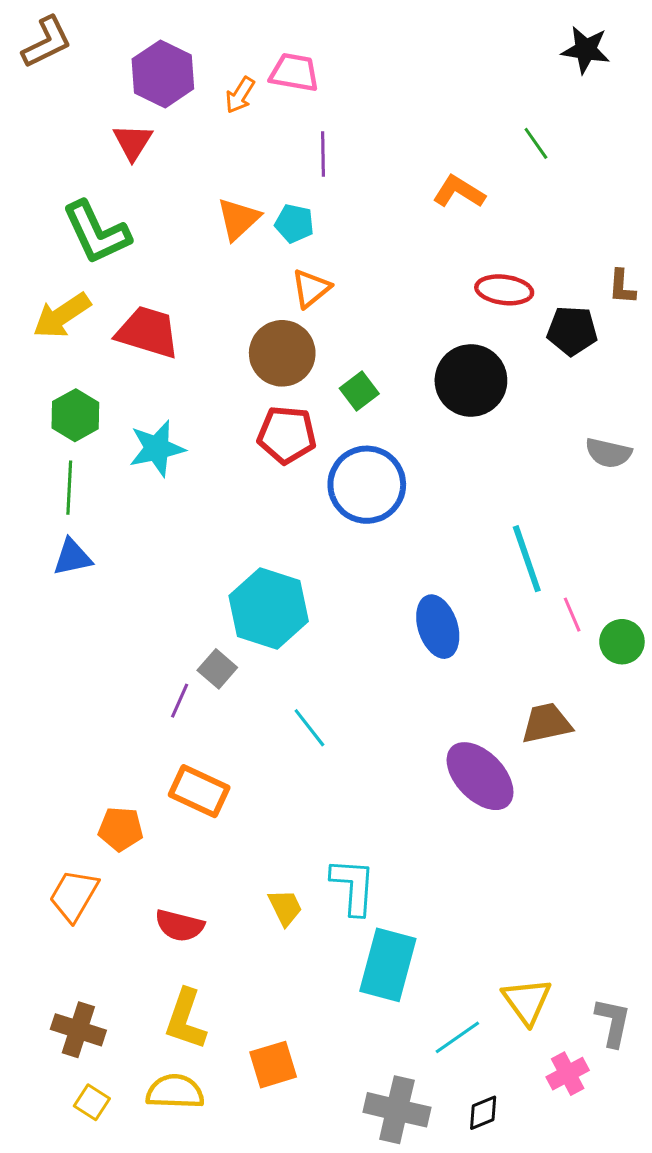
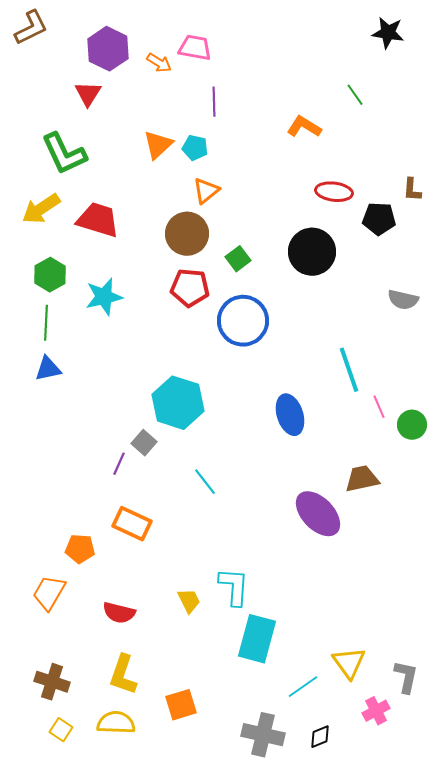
orange arrow: (240, 95) -> (159, 63), turned -90

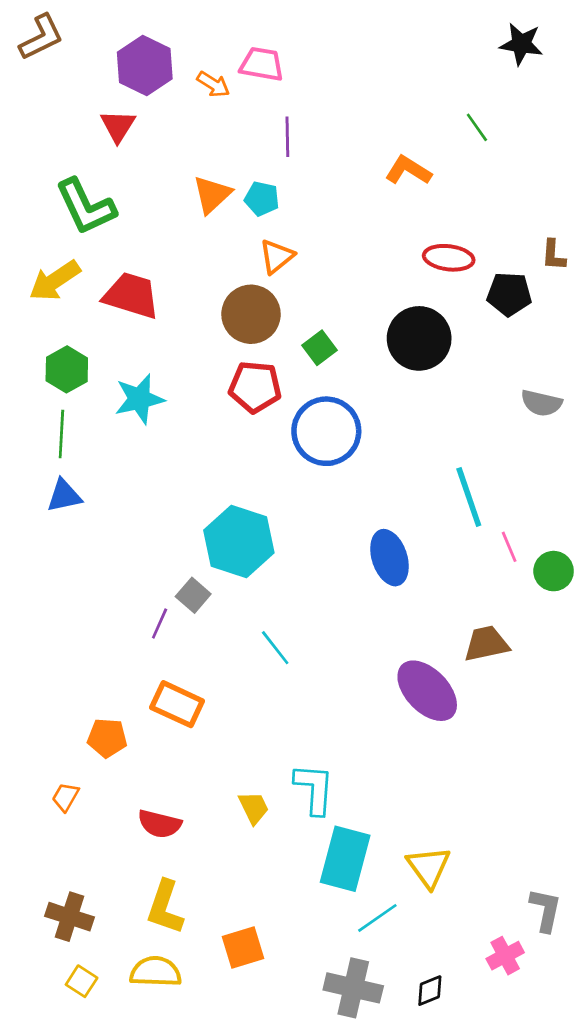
orange trapezoid: (49, 593) -> (65, 797), size x0.6
yellow triangle: (349, 663) -> (428, 867), moved
cyan line: (303, 687) -> (377, 918), moved

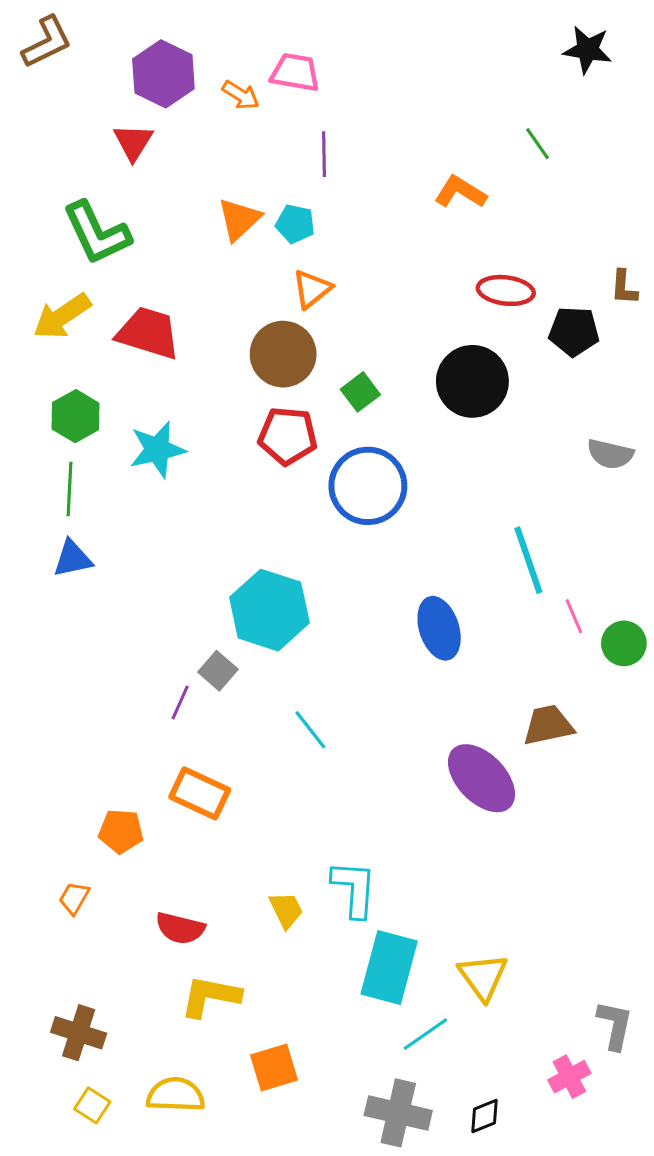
yellow L-shape: (165, 907) -> (210, 996), moved, turned 82

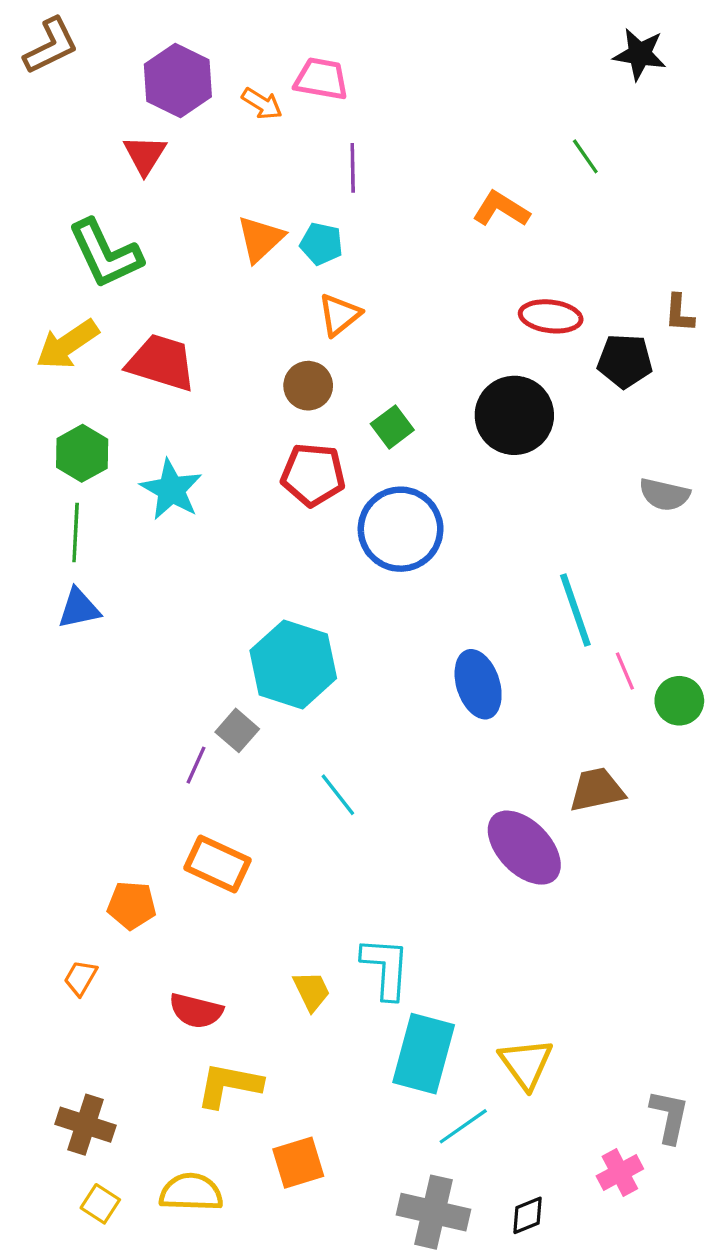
brown circle: (283, 354) -> (308, 386), size x0.7
cyan star: (157, 450) -> (171, 490), turned -30

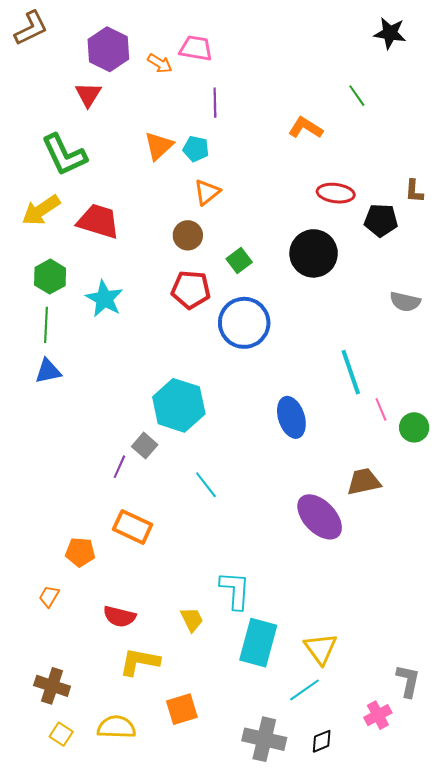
yellow trapezoid: (311, 991) -> (192, 620), moved
cyan line: (463, 1126) -> (304, 690), moved

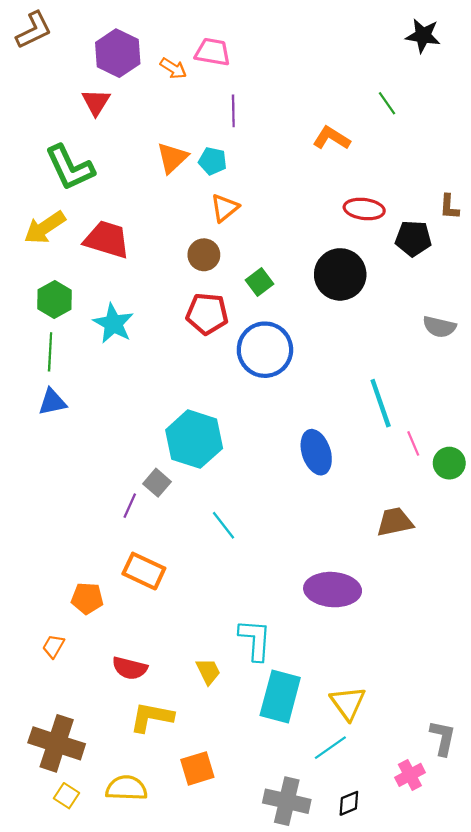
purple ellipse: (320, 517) -> (333, 590), moved, turned -42
brown cross: (52, 686) -> (57, 743), size x1.4

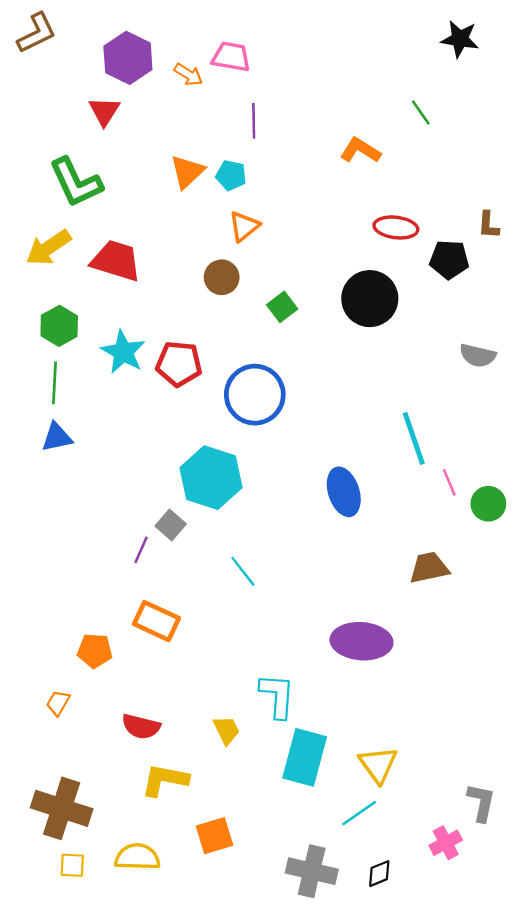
red pentagon: (207, 314) -> (179, 364), moved
blue circle: (265, 350) -> (255, 395), moved
yellow square: (66, 796) -> (72, 865), turned -30

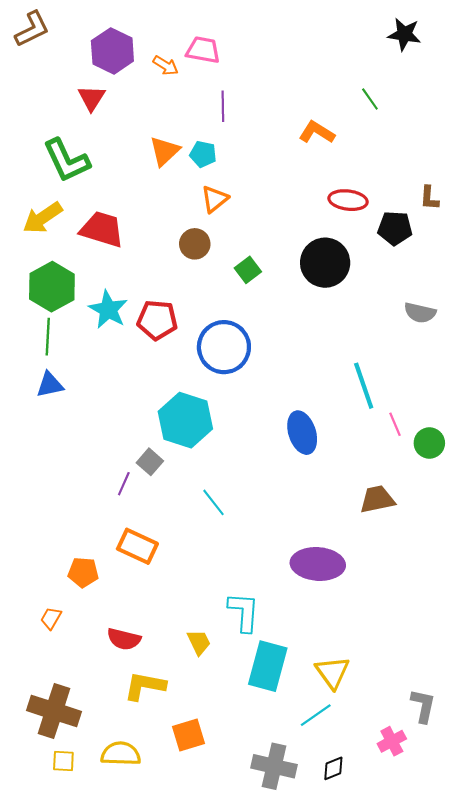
green hexagon: (59, 326) -> (52, 287), size x1.4

